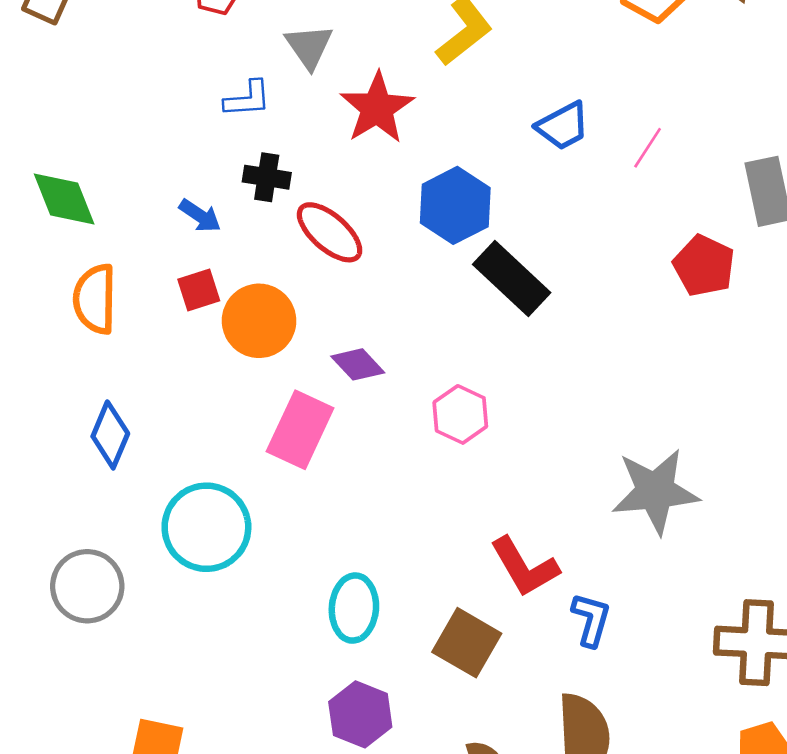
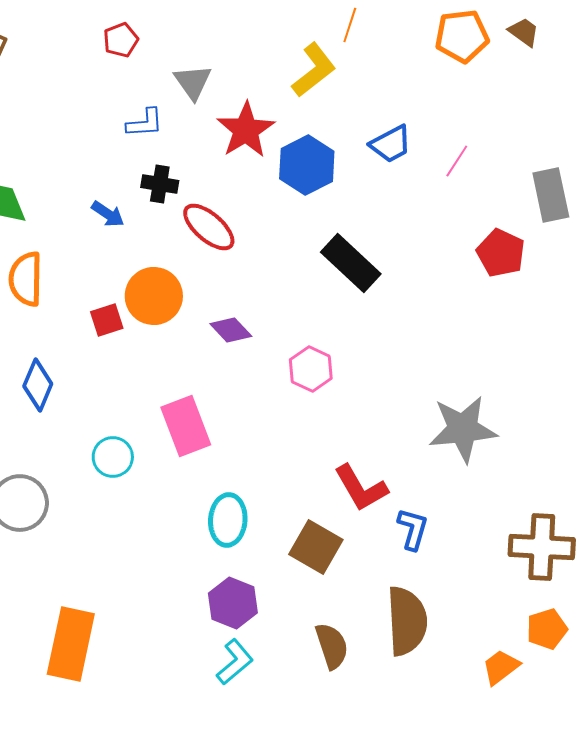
blue hexagon: (455, 205) -> (307, 165), moved
red square: (199, 290) -> (107, 320), moved
pink rectangle: (300, 430) -> (186, 426), moved, turned -46
cyan circle: (206, 527) -> (113, 457), size x0.6

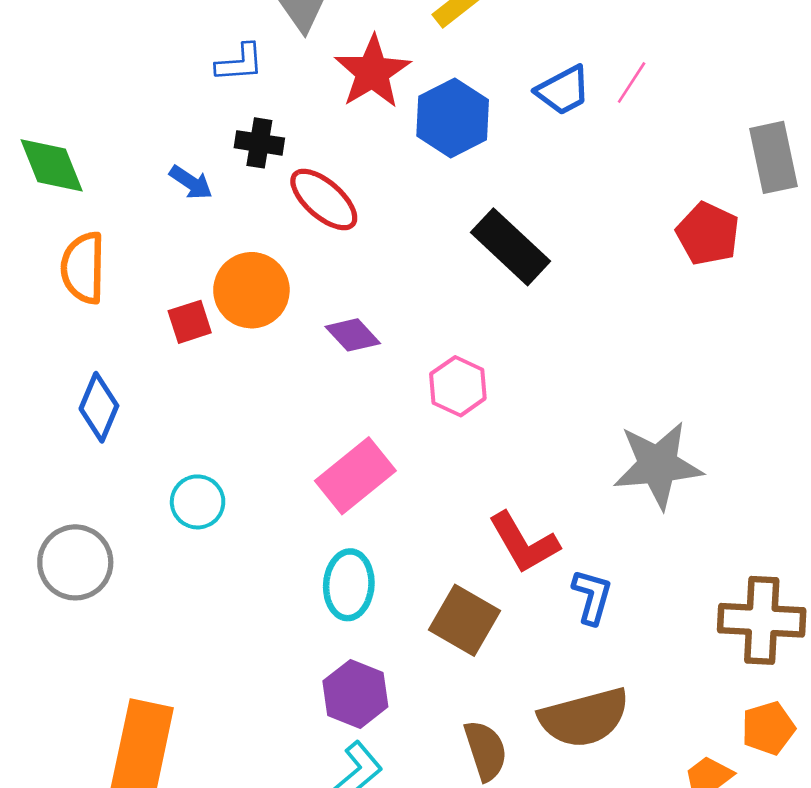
pink line: (457, 161) -> (632, 82), moved
pink rectangle: (186, 426) -> (355, 476), moved, turned 72
brown semicircle: (407, 621) -> (584, 718), turned 78

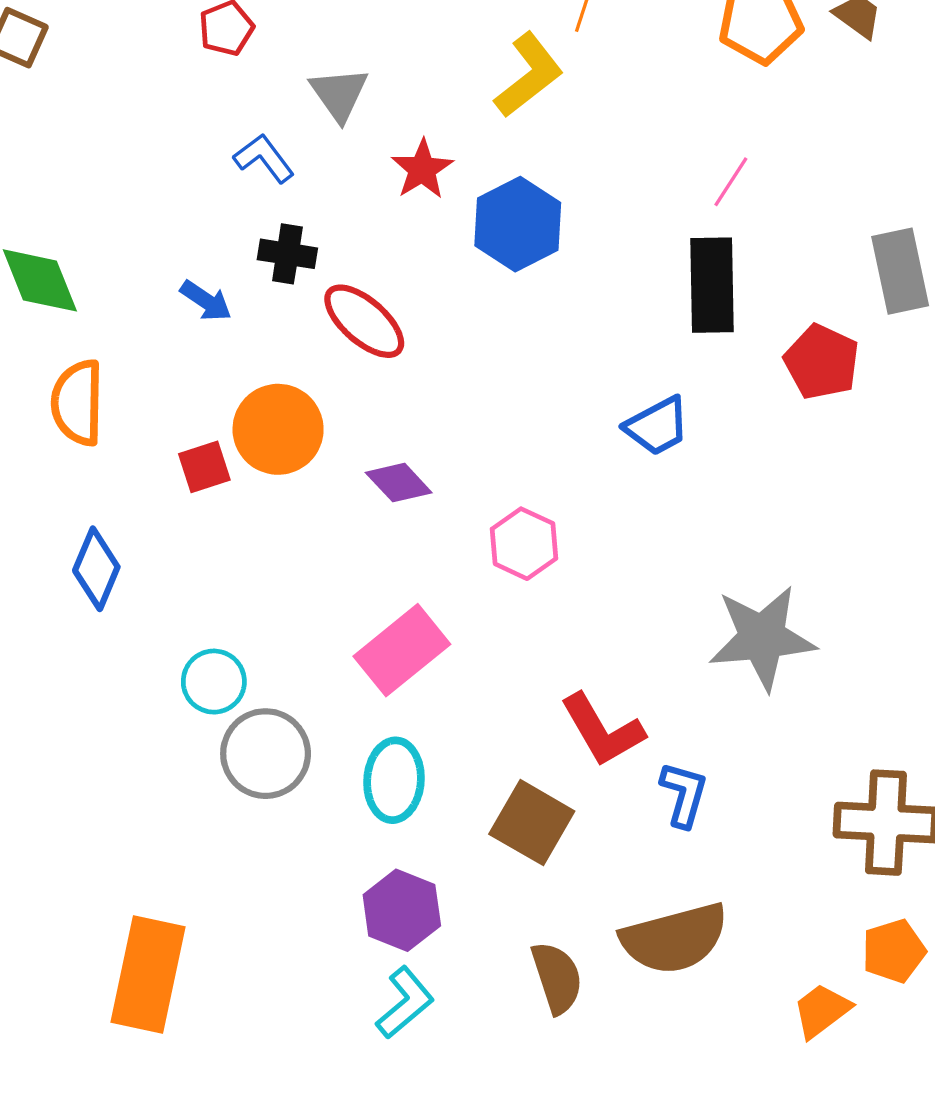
blue L-shape: (240, 63) -> (264, 158), turned -123
red star: (372, 72) -> (422, 169), size x0.7
blue trapezoid: (563, 90) -> (657, 426), moved
black rectangle: (511, 247) -> (712, 285), moved, turned 46
gray circle: (75, 562) -> (266, 754), moved

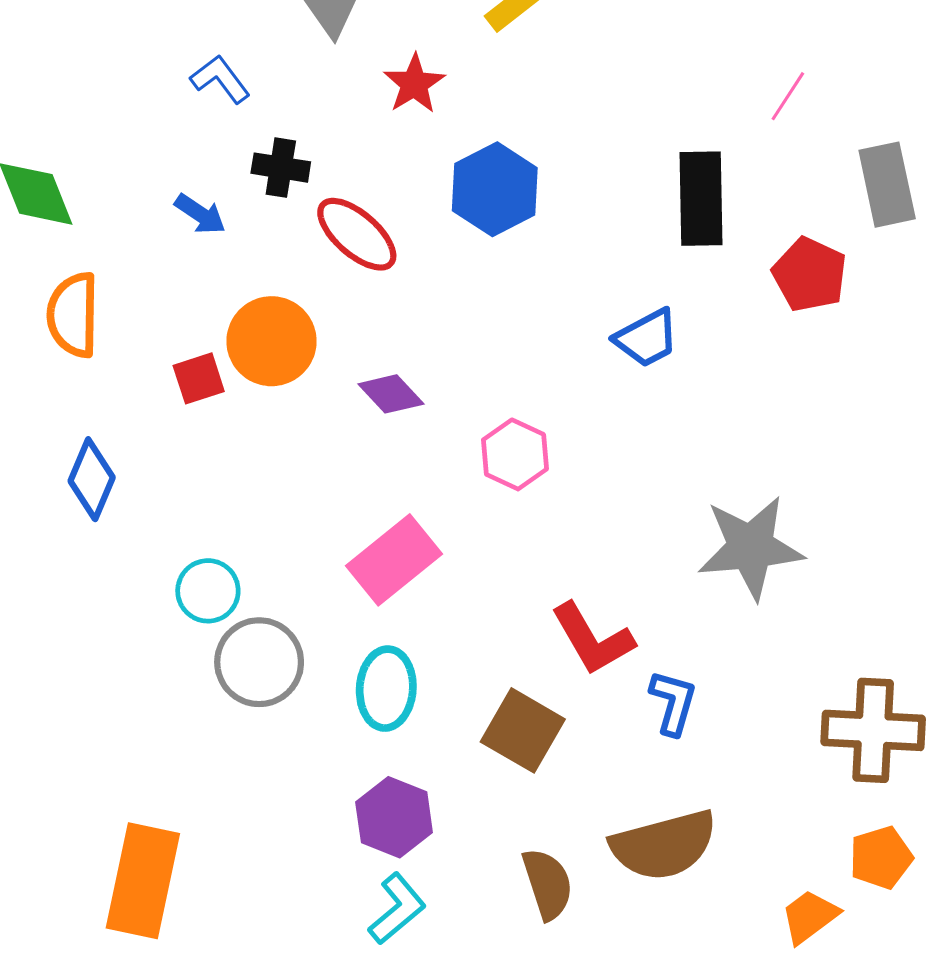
blue L-shape: (264, 158) -> (220, 79), moved
pink line: (731, 182) -> (788, 96), moved
blue hexagon: (518, 224) -> (495, 189), moved

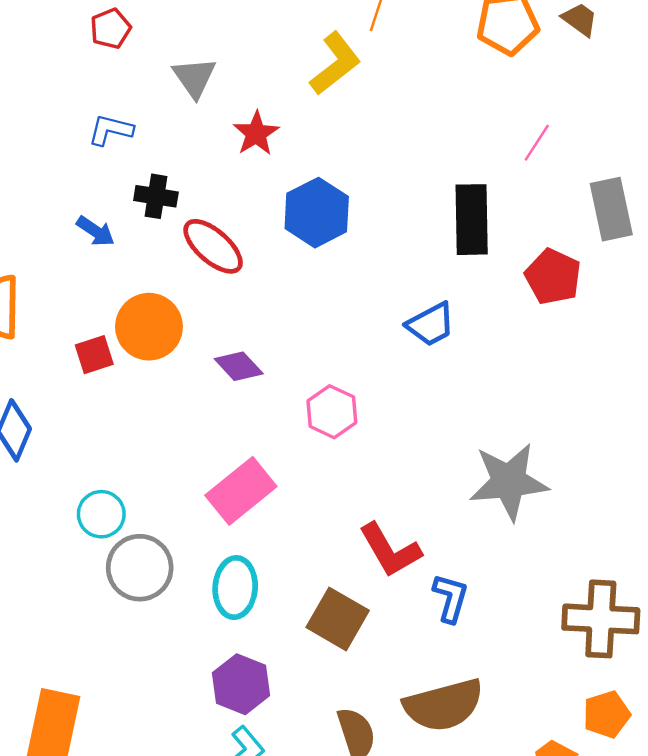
blue L-shape: (220, 79) -> (111, 130), turned -39

